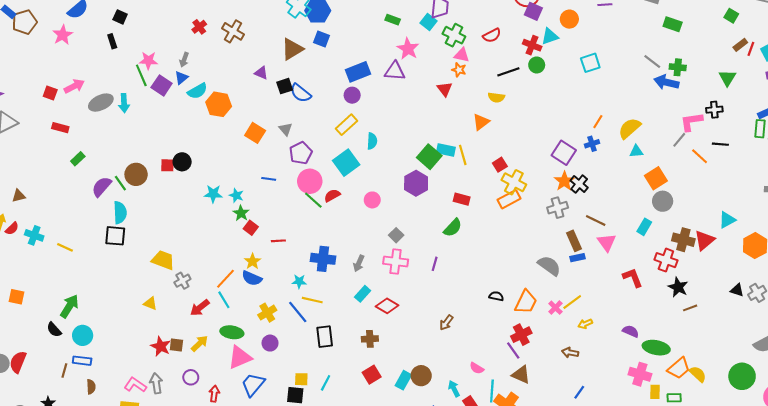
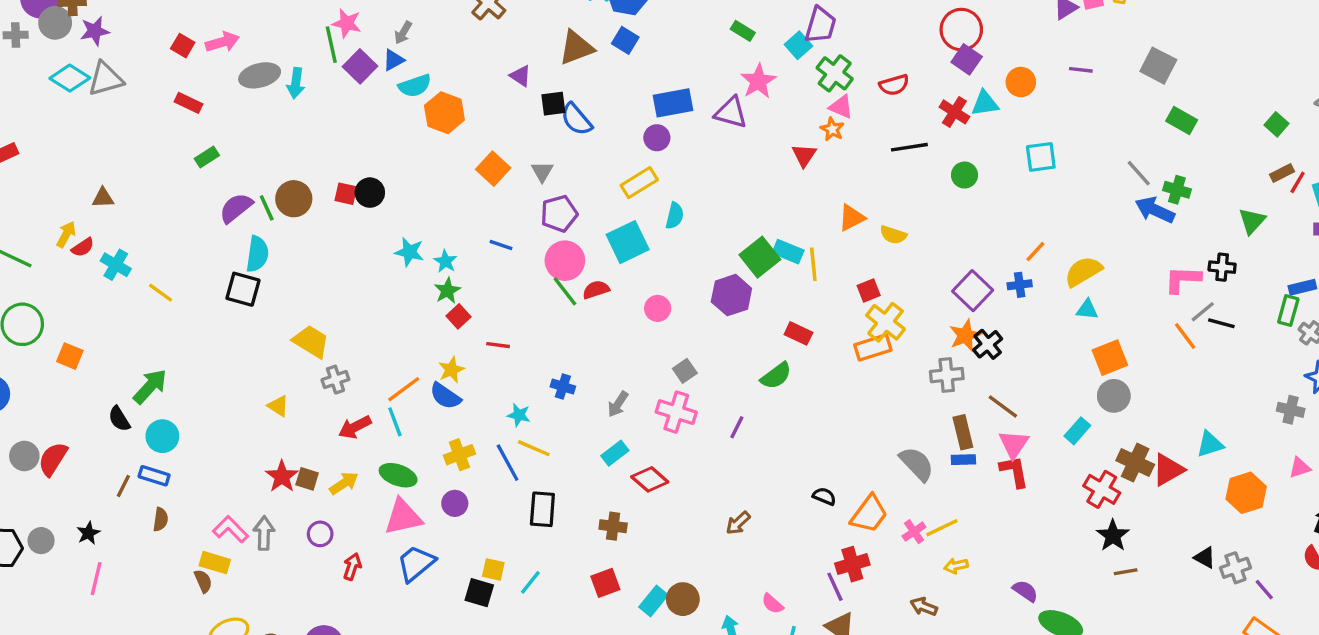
green circle: (537, 65) -> (964, 175), moved
yellow semicircle: (496, 97) -> (893, 235), moved
gray line: (679, 140) -> (1203, 312), moved
blue cross: (323, 259) -> (563, 387), size x0.6
red L-shape: (633, 278) -> (1014, 471), moved

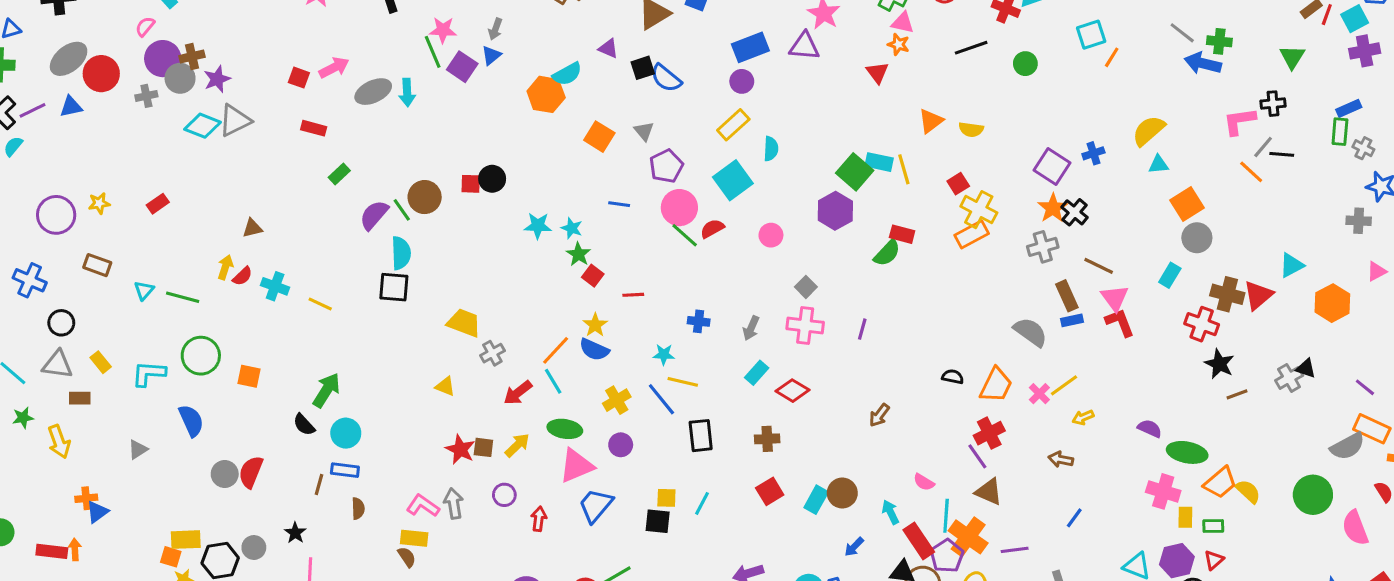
cyan semicircle: (415, 86) -> (567, 74), moved
orange line: (1035, 252) -> (1112, 57), moved
green semicircle: (776, 376) -> (887, 253), moved
gray cross: (1235, 568) -> (1289, 378), moved

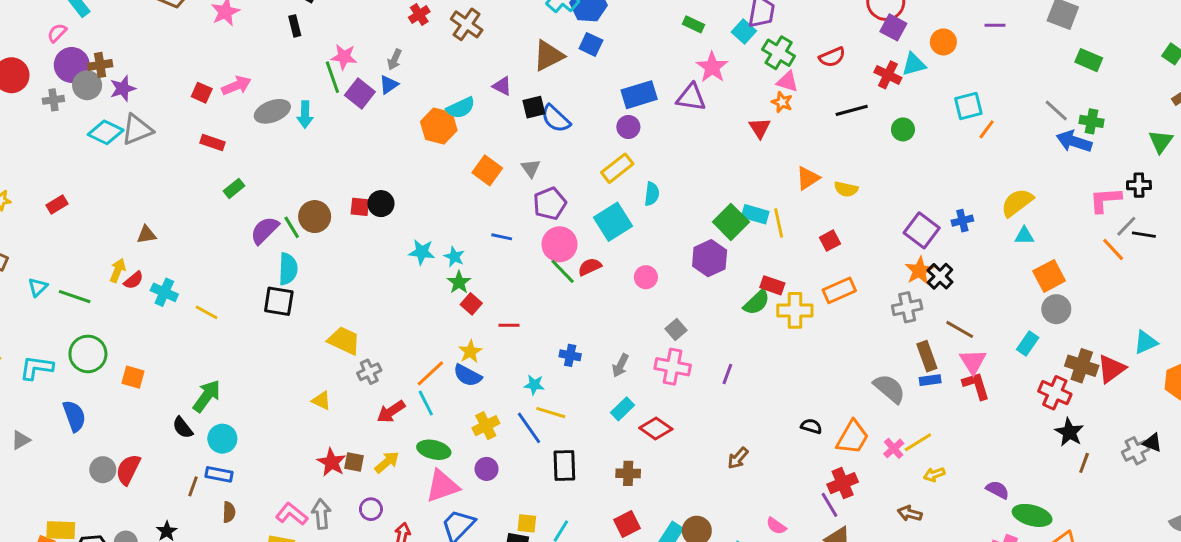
yellow cross: (979, 210) -> (795, 310), moved, turned -32
brown line: (1237, 394) -> (1084, 463), turned -54

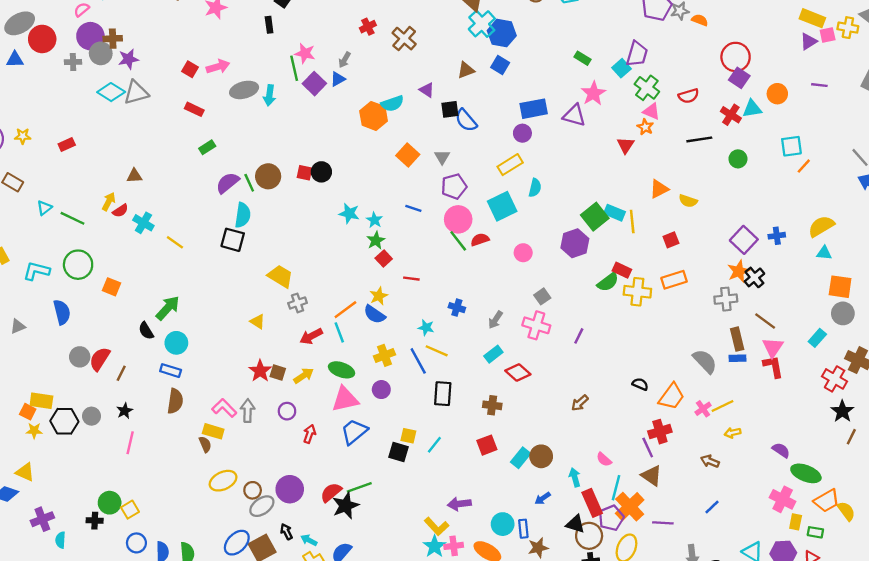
brown triangle: (549, 56) -> (466, 70), size x0.7
orange square: (1049, 276) -> (840, 287), turned 30
brown line: (193, 486) -> (121, 373), moved
brown semicircle: (229, 512) -> (175, 401), size x1.5

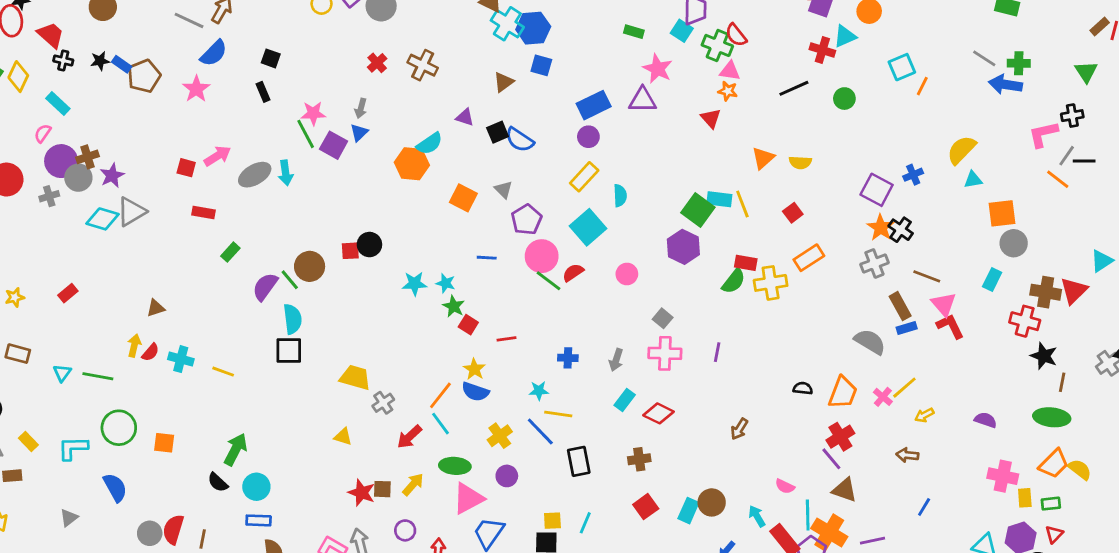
red semicircle: (689, 96) -> (736, 35), moved, turned 84
green ellipse: (806, 473) -> (1052, 417), moved

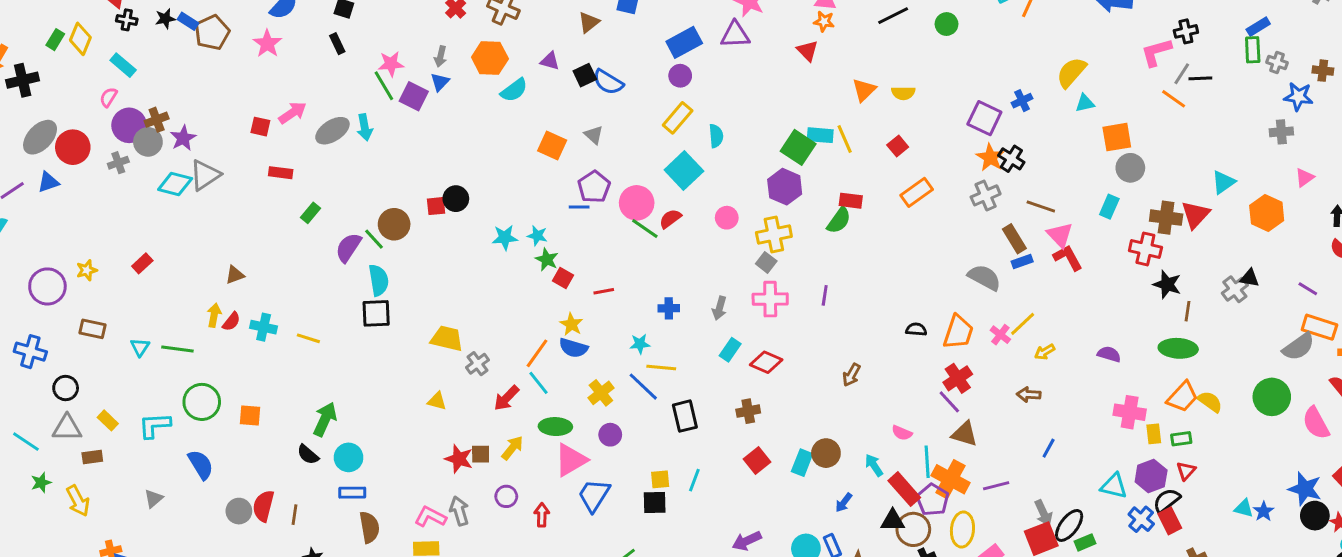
orange hexagon: (412, 164) -> (490, 58), moved
purple pentagon: (526, 220) -> (594, 187), moved
yellow cross: (771, 283) -> (774, 234), moved

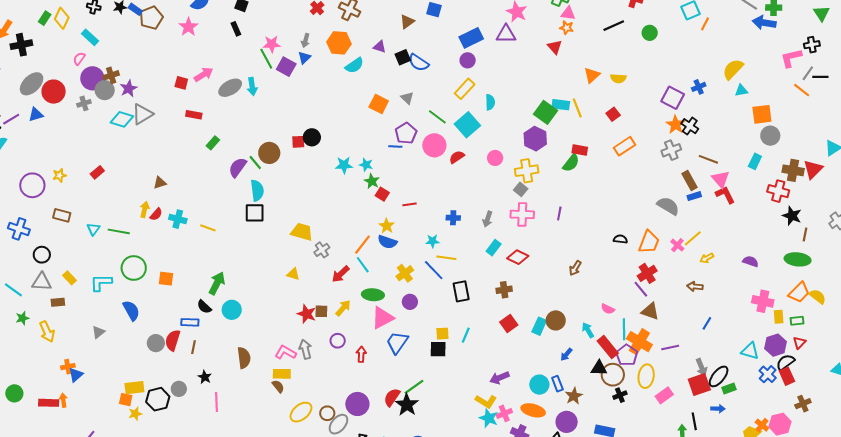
green line: (645, 228) -> (437, 117), moved
blue rectangle: (352, 493) -> (190, 322), moved

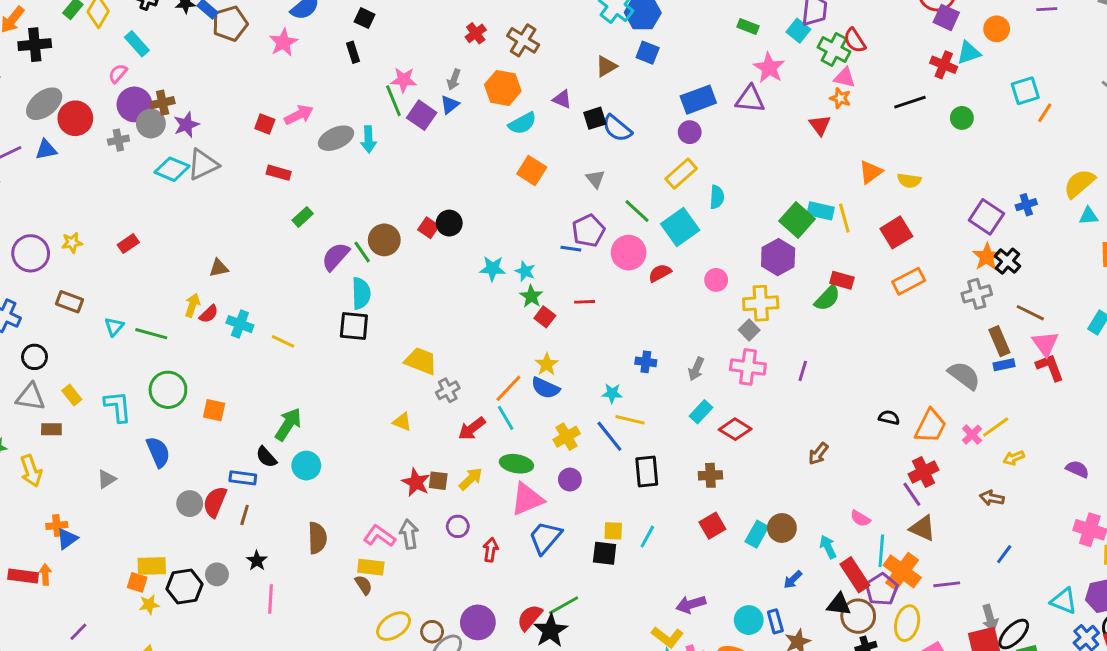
orange square: (379, 104) -> (532, 171), moved
red square: (613, 114) -> (896, 232), size x1.5
red square: (298, 142) -> (429, 228), turned 32
red line: (410, 204) -> (585, 302), moved
cyan L-shape: (101, 283) -> (118, 407), turned 80

